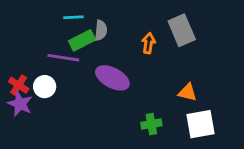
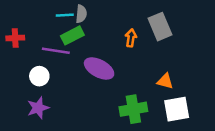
gray semicircle: (101, 30) -> (81, 14), moved
red cross: (19, 85) -> (15, 38), moved, turned -36
purple star: (20, 104) -> (38, 108), moved, turned 30
green cross: (151, 124) -> (133, 109), size x1.5

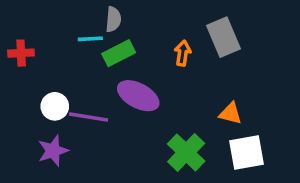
cyan line: (65, 15) -> (90, 39), moved
green rectangle: (72, 35) -> (119, 53), moved
purple line: (56, 51) -> (89, 117), moved
green cross: (133, 109) -> (186, 152), turned -36

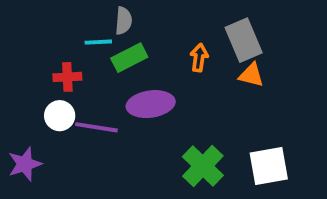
red cross: (21, 53) -> (67, 77), moved
purple ellipse: (138, 96) -> (151, 104), turned -36
orange triangle: (231, 113) -> (251, 75), moved
purple star: (53, 151) -> (25, 164), moved

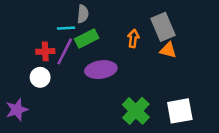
purple line: (96, 127) -> (65, 51), moved, turned -72

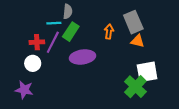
green rectangle: (87, 38) -> (71, 32), turned -30
purple star: (17, 110) -> (24, 90), moved, turned 30
green cross: (136, 111) -> (135, 87), moved
white square: (180, 111) -> (147, 72), moved

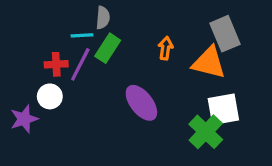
gray rectangle: (133, 22) -> (225, 34), moved
orange triangle: (138, 41) -> (209, 63), size x1.6
purple ellipse: (82, 57) -> (141, 103), moved, turned 60
purple star: (24, 90) -> (24, 119), moved, turned -30

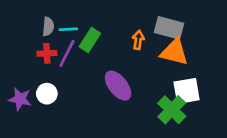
gray semicircle: (103, 18) -> (48, 26), moved
gray rectangle: (225, 34) -> (169, 28), moved, turned -52
white circle: (50, 96) -> (47, 94), moved
purple star: (24, 119) -> (20, 99), turned 30

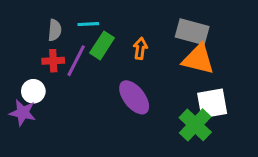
cyan line: (68, 29) -> (88, 24), moved
orange arrow: (138, 40) -> (140, 48), moved
white circle: (47, 94) -> (33, 91), moved

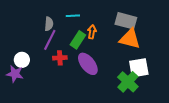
cyan line: (88, 24) -> (73, 16), moved
gray semicircle: (55, 30) -> (49, 24), moved
green rectangle: (102, 45) -> (78, 40), moved
red cross: (53, 61) -> (60, 58), moved

